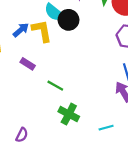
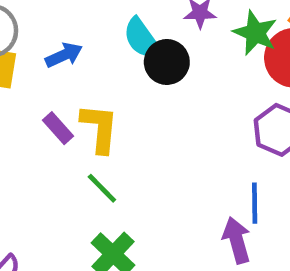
yellow L-shape: (42, 31) -> (100, 128), moved

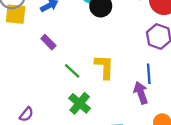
yellow L-shape: (100, 128) -> (104, 67), moved

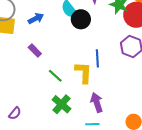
blue line: (149, 74) -> (97, 58), moved
purple arrow: (141, 93) -> (97, 102), moved

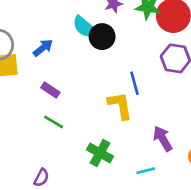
green line: (55, 76) -> (54, 122), moved
purple arrow: (97, 102) -> (163, 139), moved

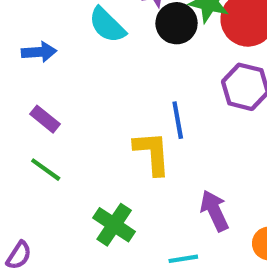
black circle: (102, 37) -> (177, 23), moved
blue arrow: (43, 48) -> (39, 52), turned 30

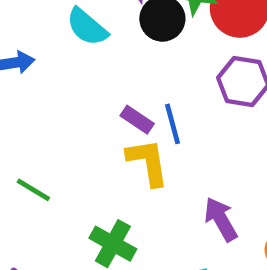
purple rectangle: (45, 119) -> (137, 120), moved

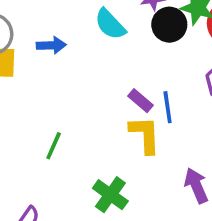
green line: (33, 190) -> (54, 146), turned 76

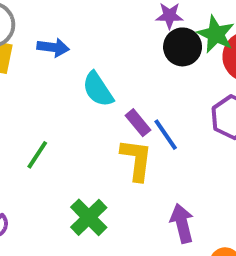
cyan semicircle: (110, 24) -> (98, 89), moved
blue line: (168, 107) -> (166, 135), turned -36

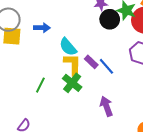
yellow L-shape: (136, 160) -> (73, 64), moved
green cross: (89, 217) -> (72, 83), moved
purple arrow: (182, 223) -> (106, 106), moved

